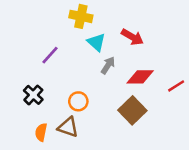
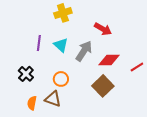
yellow cross: (81, 16) -> (63, 13), turned -30
cyan triangle: (96, 42) -> (61, 45), moved
purple line: (50, 55) -> (39, 43), turned -35
gray arrow: (108, 65) -> (84, 51), size x1.5

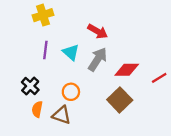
yellow cross: (63, 13) -> (43, 15), moved
red arrow: (103, 29) -> (98, 31), moved
orange semicircle: (32, 103) -> (37, 109), moved

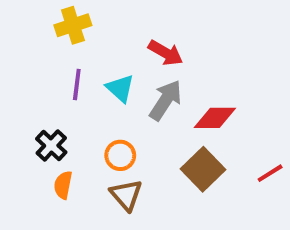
red line: (159, 78) -> (270, 173), moved
brown triangle: (62, 115) -> (126, 195), moved, turned 30

